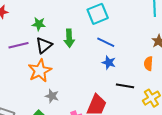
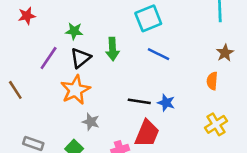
purple line: (18, 45) -> (49, 58), turned -42
blue star: (109, 63) -> (166, 103), moved
black line: (125, 86) -> (139, 101), moved

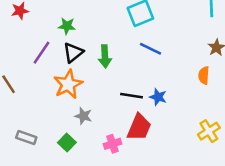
green arrow: (112, 49) -> (105, 56), moved
yellow cross: (216, 124) -> (209, 131), moved

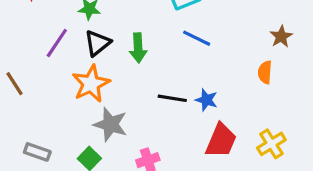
gray star: (83, 116) -> (110, 124), size x1.5
red trapezoid: (139, 127) -> (221, 141), moved

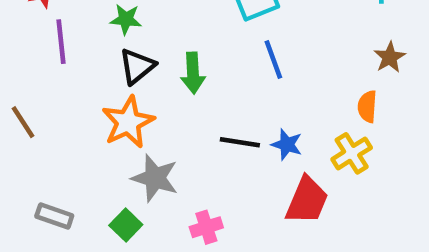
blue line: (197, 38) -> (273, 60), turned 44
purple line: (57, 43) -> (61, 42), moved, turned -40
yellow cross: (271, 144) -> (352, 153), moved

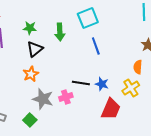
green arrow: (193, 73) -> (60, 32), moved
orange star: (128, 122) -> (31, 74), size x0.7
pink cross: (206, 227) -> (66, 97), moved

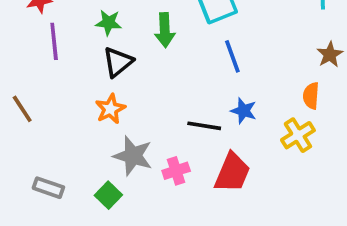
blue star: (102, 84) -> (244, 111), moved
pink cross: (66, 97) -> (176, 171), moved
red trapezoid: (111, 109) -> (232, 173), moved

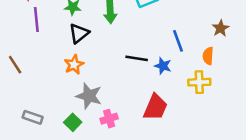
blue line: (232, 56) -> (178, 41), moved
black line: (204, 126) -> (137, 58), moved
yellow cross: (298, 135) -> (199, 82), turned 30
pink cross: (176, 171) -> (109, 119), moved

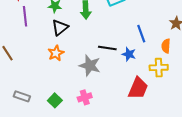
gray star: (89, 96) -> (90, 66), moved
red trapezoid: (155, 107) -> (138, 88), moved

